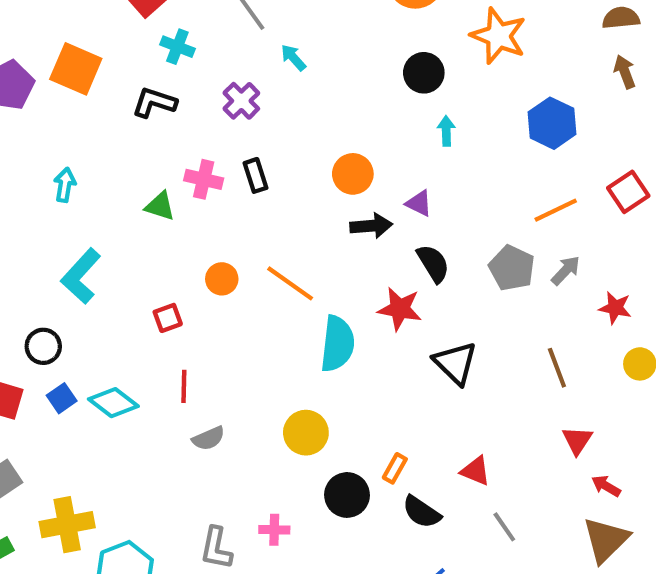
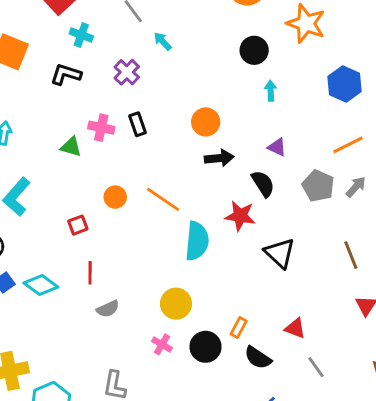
purple triangle: (419, 203) -> (277, 147), moved
pink cross: (274, 530) -> (162, 344), moved, turned 30

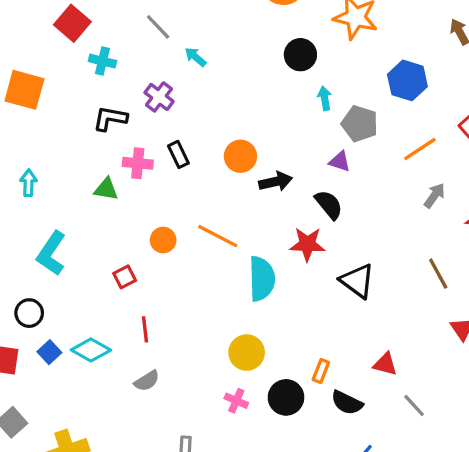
black L-shape: (66, 74) -> (110, 118), moved
orange circle: (206, 122) -> (240, 156), moved
gray pentagon: (318, 186) -> (360, 124), moved
gray semicircle: (108, 309) -> (147, 381), moved

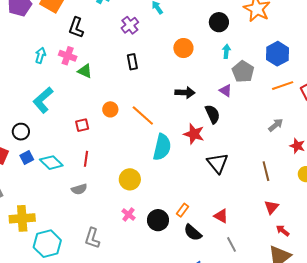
black L-shape: (110, 118) -> (76, 28), moved, turned -95
orange line: (420, 149) -> (283, 86), moved
orange circle: (240, 156) -> (183, 48), moved
pink cross: (138, 163) -> (68, 56), moved
yellow circle: (247, 353) -> (130, 179), moved

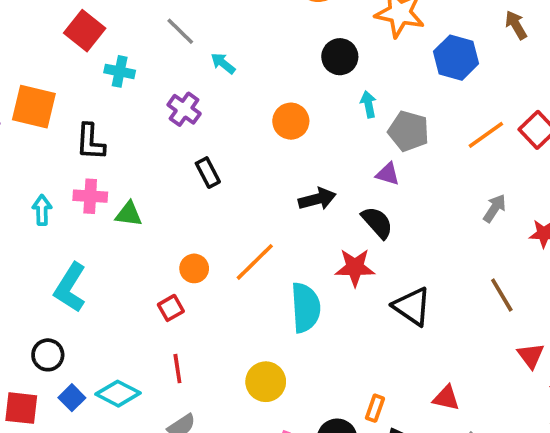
blue hexagon: (277, 54) -> (456, 58), moved
orange line: (143, 115) -> (255, 262), turned -70
red square: (82, 125) -> (171, 308), moved

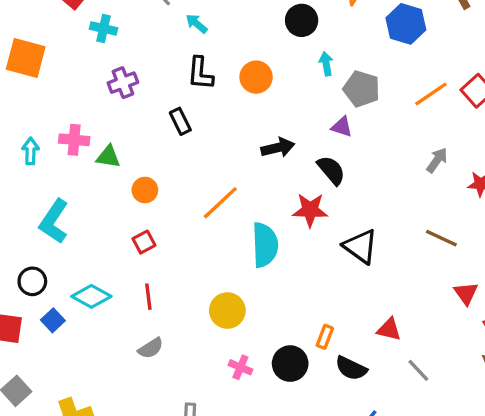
purple cross: (184, 109) -> (123, 83), moved, turned 32
black L-shape: (90, 142) -> (200, 73), moved
orange circle: (194, 268) -> (145, 190), moved
brown line: (502, 295) -> (441, 238), turned -36
cyan diamond: (118, 394) -> (91, 296), moved

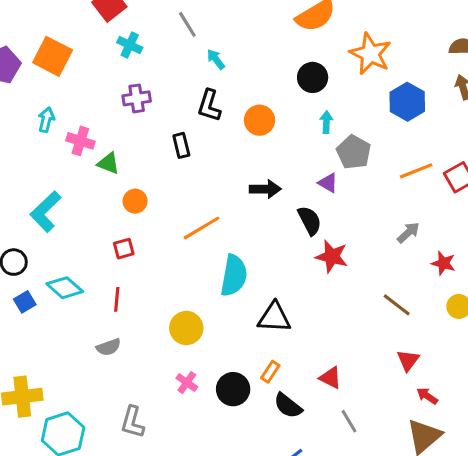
cyan arrow: (31, 151) -> (46, 120), moved
red star: (310, 210) -> (332, 256), moved
black triangle: (361, 246) -> (274, 317), moved, turned -45

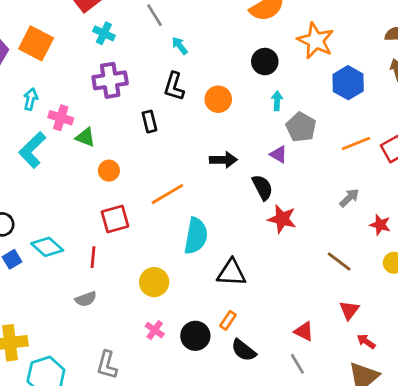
purple cross: (137, 98) -> (110, 80), size x1.4
cyan L-shape: (46, 212) -> (32, 150), moved
red square: (124, 249) -> (115, 219), moved, size x1.5
red triangle: (330, 378) -> (304, 331), moved

